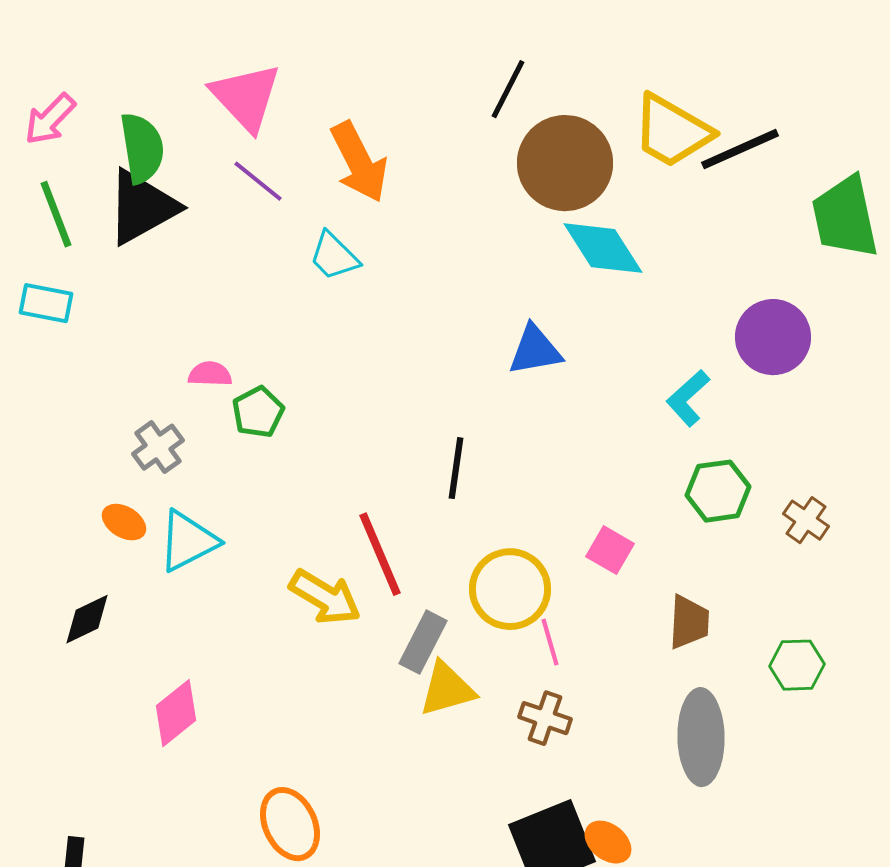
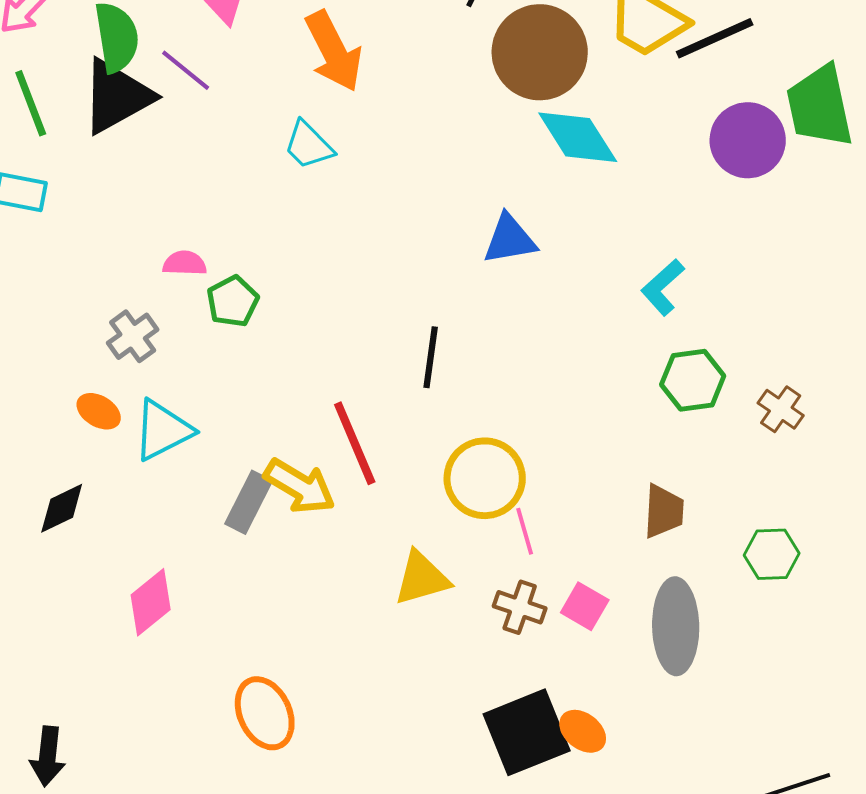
purple line: (258, 181) -> (186, 70), moved
purple circle: (773, 337) -> (748, 140), moved
pink square: (610, 550) -> (585, 606), moved
gray rectangle: (423, 642) -> (249, 502), moved

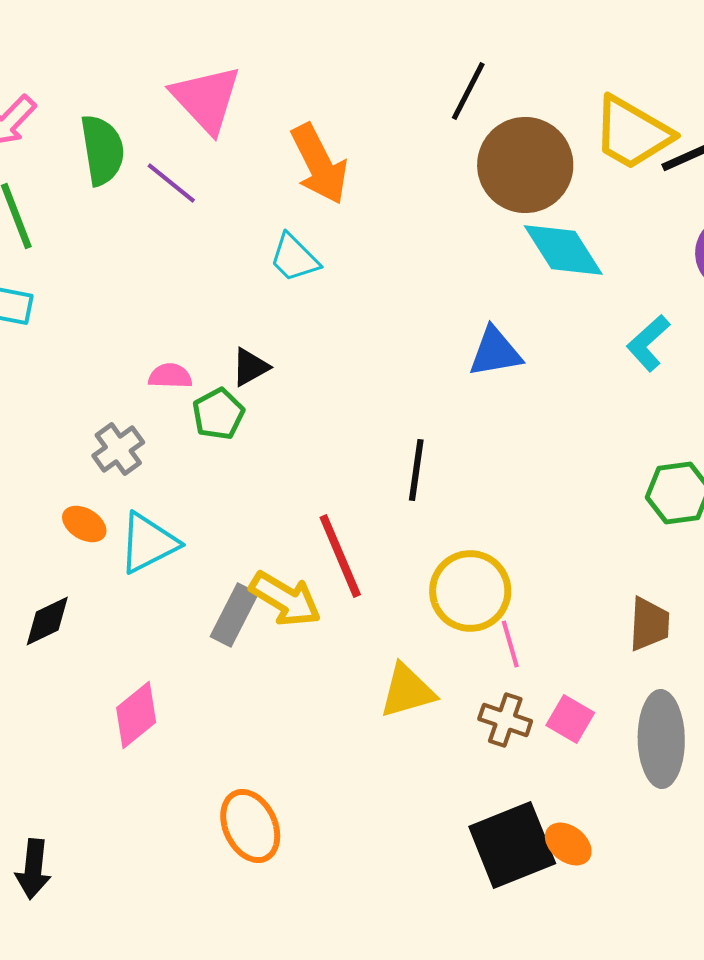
black triangle: (117, 96) -> (250, 367), moved, size x0.5
cyan L-shape: (663, 287) -> (648, 343), moved

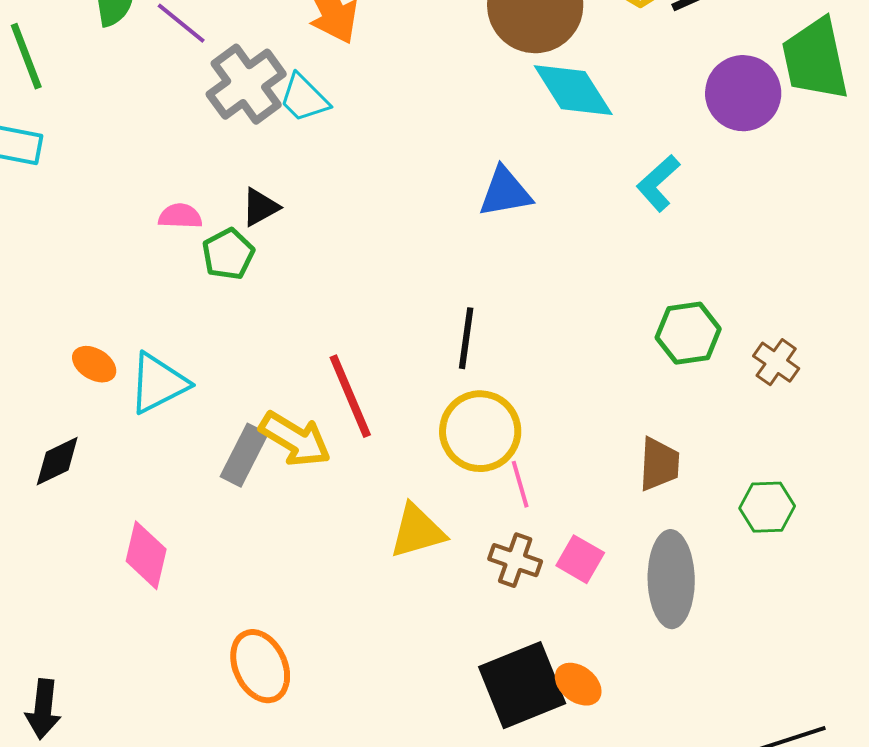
gray cross: (118, 449) -> (246, 84), moved, size x1.5
black line: (416, 470) -> (466, 338), moved
pink diamond: (136, 715) -> (146, 555), turned -38

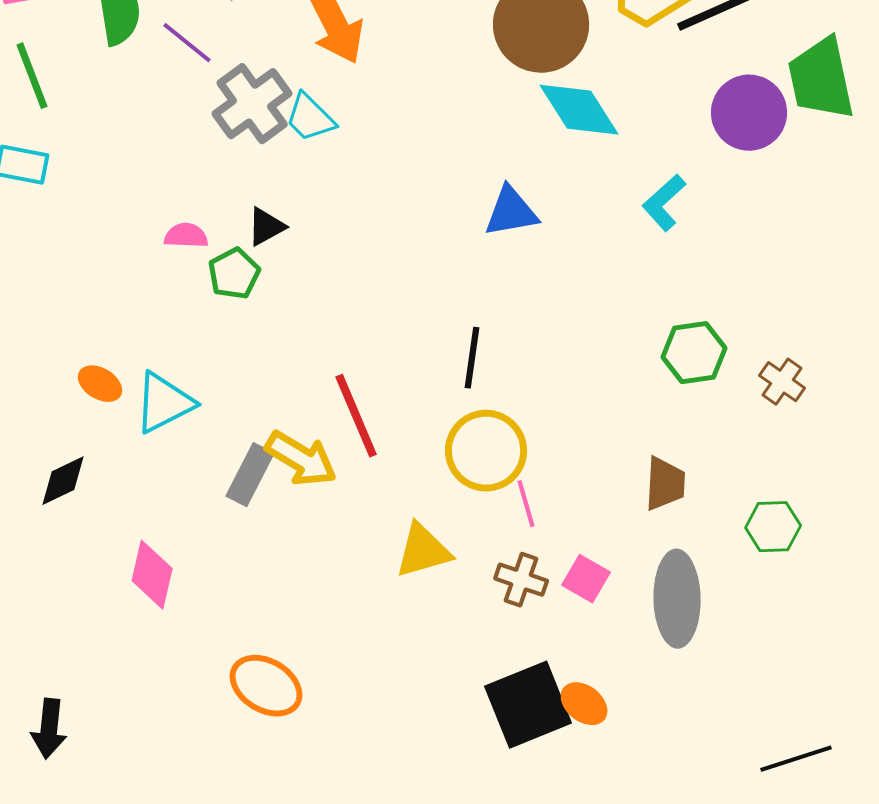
orange ellipse: (260, 666) -> (266, 686), turned -34

